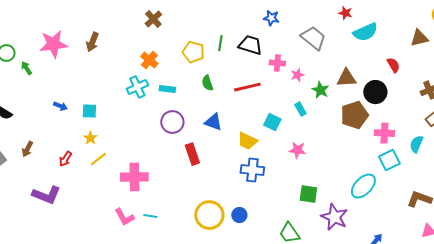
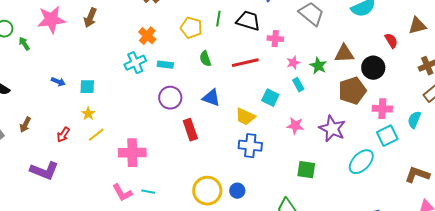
brown triangle: (419, 38) -> (417, 26), moved
pink star: (297, 75) -> (293, 63), moved
purple star: (334, 217) -> (332, 129), moved

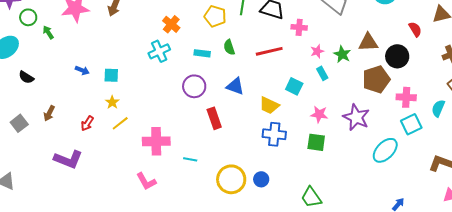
cyan rectangle: (165, 65) -> (202, 53), moved
green square: (306, 170) -> (316, 142), moved
cyan line: (148, 192) -> (190, 159), moved

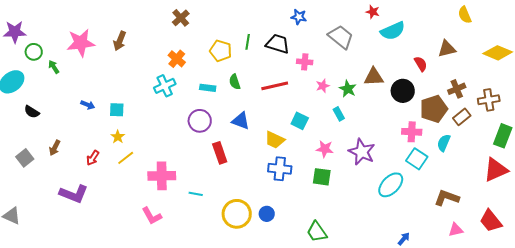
cyan rectangle: (322, 73) -> (339, 114), moved
brown pentagon: (376, 79) -> (434, 109), moved
cyan square: (411, 124) -> (417, 159), turned -30

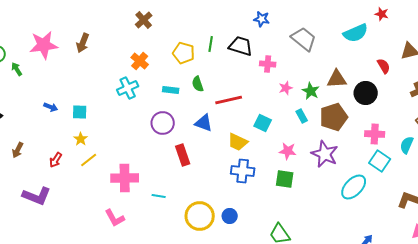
red star: (373, 12) -> (382, 14), moved
red line: (275, 86) -> (229, 100), moved
brown pentagon: (434, 109) -> (334, 117), moved

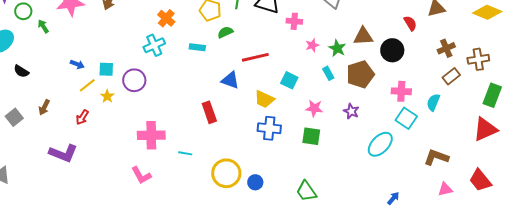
green semicircle: (198, 84) -> (225, 32), moved, turned 84
purple circle: (163, 123) -> (134, 80), moved
purple star: (325, 154) -> (351, 111), size x0.6
yellow line: (89, 160) -> (87, 85), moved
blue circle: (230, 216) -> (255, 182), moved

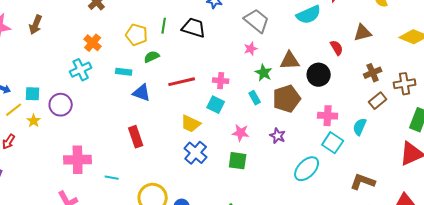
pink cross: (294, 21) -> (221, 81), moved
pink star: (312, 45) -> (251, 49), moved
blue triangle: (230, 80) -> (142, 93), moved
blue cross: (269, 128) -> (196, 153), turned 35

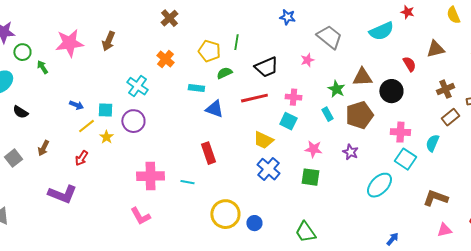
black trapezoid: (194, 28) -> (266, 67), moved, turned 140
pink star: (251, 49) -> (307, 60), moved
cyan cross: (81, 70) -> (137, 86), moved, turned -30
cyan line: (112, 178) -> (187, 182), moved

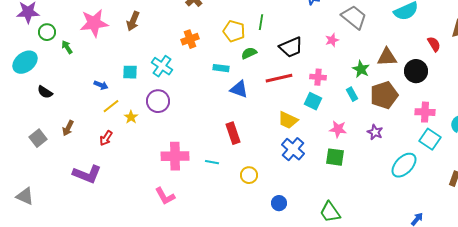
orange cross: (165, 59) -> (190, 39), turned 30
cyan square: (105, 110) -> (130, 72), moved
yellow circle: (225, 214) -> (249, 175), moved, size x0.6

